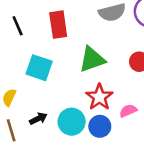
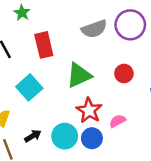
cyan square: (39, 68) -> (29, 87), turned 35

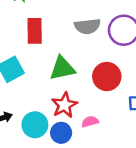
red circle: (124, 74) -> (107, 77), size x1.5

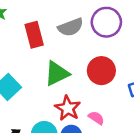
red rectangle: (35, 31) -> (34, 35), moved
pink semicircle: (90, 122) -> (96, 118), turned 63

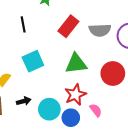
red rectangle: (34, 35) -> (68, 26), turned 35

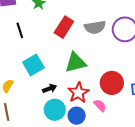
red circle: (113, 74) -> (112, 83), moved
black arrow: (24, 101) -> (50, 89), moved

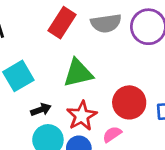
pink semicircle: (100, 105) -> (112, 134), turned -80

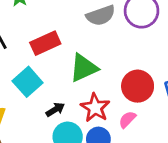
red rectangle: (62, 23) -> (45, 43), moved, turned 44

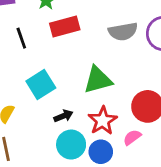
red rectangle: (45, 43) -> (65, 27), moved

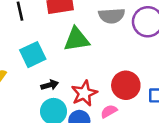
green triangle: (98, 80) -> (77, 39), moved

